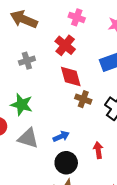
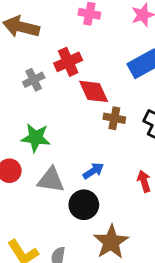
red cross: (65, 45) -> (68, 62), moved, turned 36
black circle: (66, 163) -> (84, 205), moved

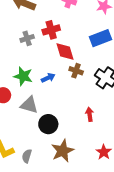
blue arrow: (93, 171) -> (48, 78), moved

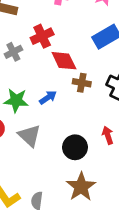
gray triangle: (29, 105) -> (29, 136), turned 36
black circle: (48, 124) -> (75, 147), moved

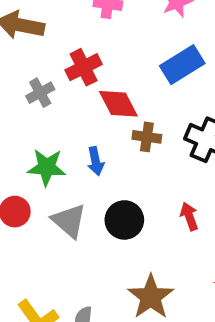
blue arrow: (48, 97) -> (96, 161), turned 114
black circle: (75, 147) -> (124, 220), moved

